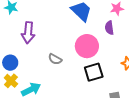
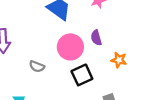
purple semicircle: (109, 28) -> (96, 38), moved

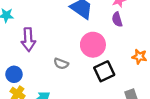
purple semicircle: (96, 38) -> (117, 19), moved

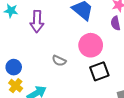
purple arrow: (28, 40) -> (37, 21), moved

